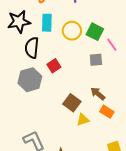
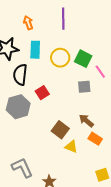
yellow triangle: (83, 120) -> (71, 147), turned 40

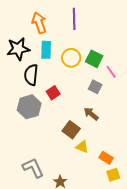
orange arrow: (28, 23) -> (39, 23), size x1.5
gray square: (84, 87) -> (95, 87), turned 32
brown arrow: (86, 121) -> (91, 114), moved
orange rectangle: (95, 139) -> (106, 158), moved

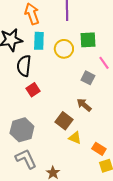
green square: (94, 59) -> (88, 40), moved, turned -30
red square: (53, 93) -> (33, 90), moved
gray hexagon: (29, 107) -> (22, 130), moved

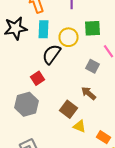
black semicircle: (24, 66) -> (52, 54), moved, turned 30
gray hexagon: (22, 130) -> (26, 104), moved

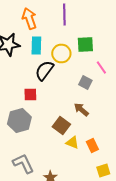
red square: (38, 78) -> (30, 94), turned 32
orange rectangle: (104, 137) -> (92, 145), moved, turned 32

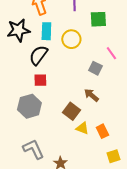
green square: (85, 44) -> (98, 19), moved
black semicircle: (44, 70) -> (38, 55), moved

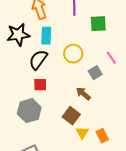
yellow circle: (71, 39) -> (73, 54), moved
gray square: (95, 68) -> (95, 73), turned 32
brown arrow: (91, 95) -> (83, 94), moved
yellow triangle: (82, 128) -> (82, 133), turned 40

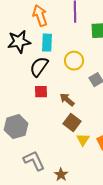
brown arrow: (83, 94) -> (67, 100), moved
gray hexagon: (29, 111) -> (16, 127), moved

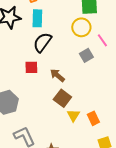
yellow circle: (74, 61) -> (81, 27), moved
black semicircle: (39, 67) -> (42, 42), moved

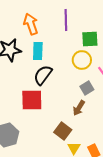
red square: (31, 67) -> (32, 100), size x1.6
brown arrow: (57, 75) -> (79, 108), moved, turned -98

